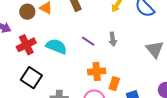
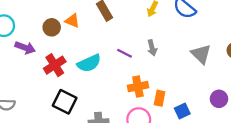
cyan semicircle: (56, 46) -> (89, 63), turned 140

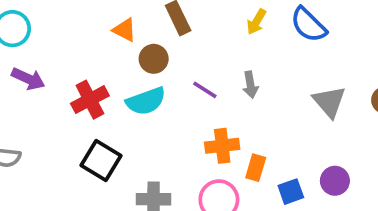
brown circle: (52, 27) -> (154, 59), moved
purple arrow: (25, 48) -> (28, 79), moved
purple circle: (219, 99) -> (335, 181), moved

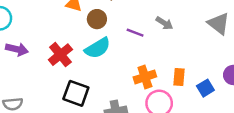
gray arrow: (250, 85) -> (164, 23), turned -36
orange cross: (222, 146) -> (145, 77), moved

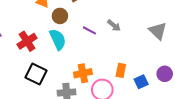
cyan semicircle: (98, 48) -> (58, 39), turned -90
orange cross: (145, 77) -> (83, 73), moved

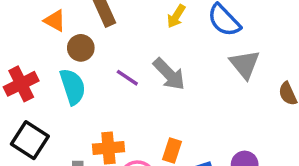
gray arrow: (114, 25) -> (169, 74), size x1.5
gray triangle: (158, 31) -> (245, 64), moved

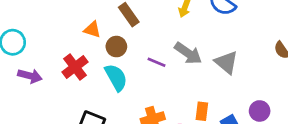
gray triangle: (245, 64) -> (226, 62), moved
red cross: (21, 84) -> (75, 67), moved

